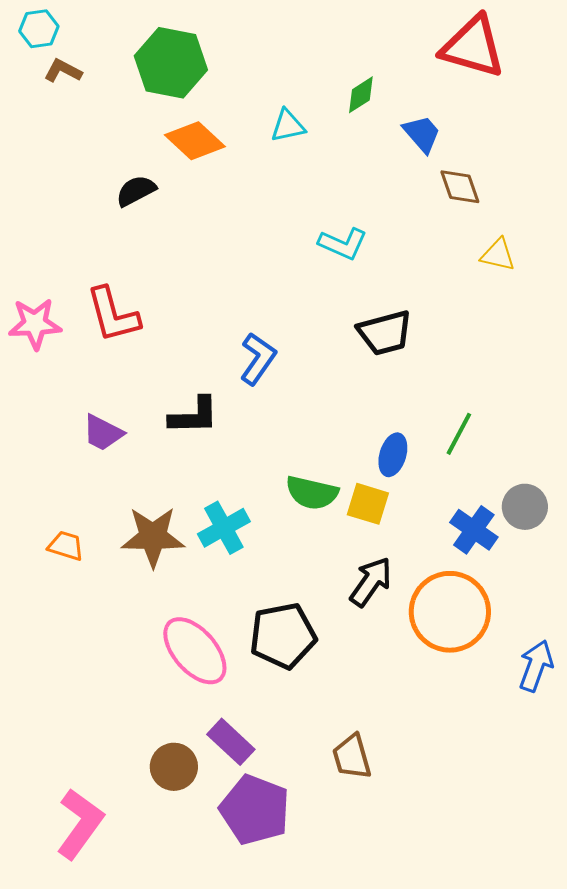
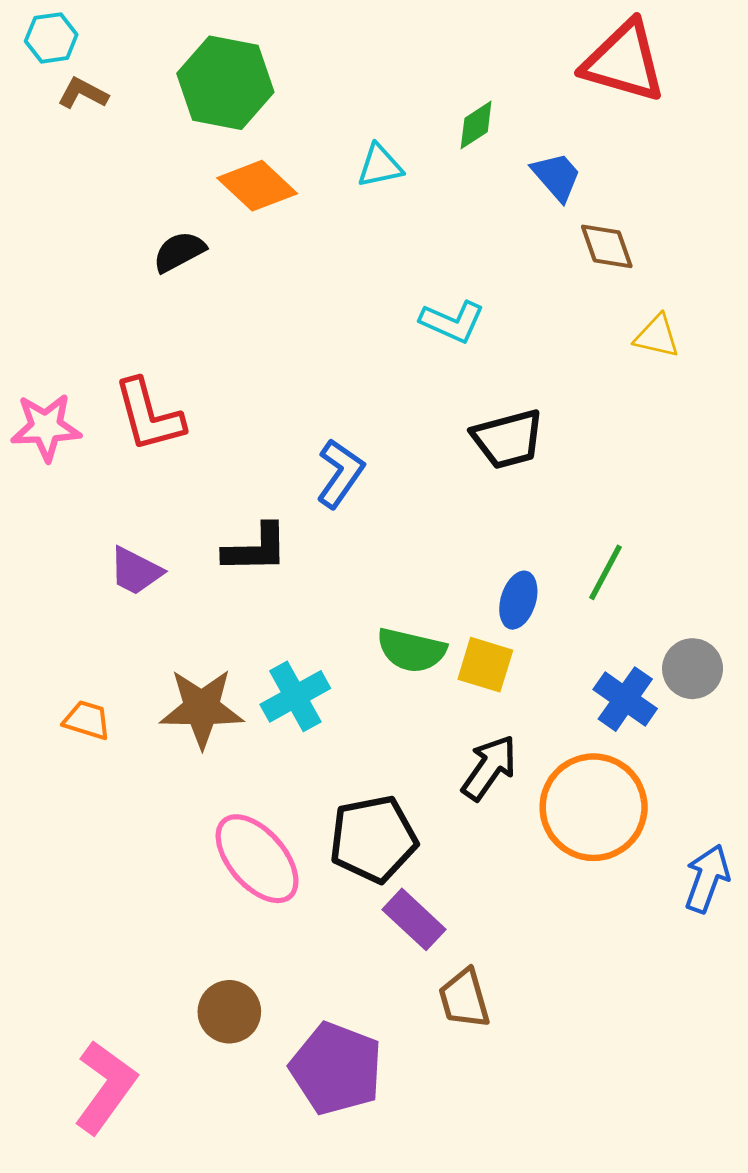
purple rectangle: (231, 742) -> (414, 919), moved

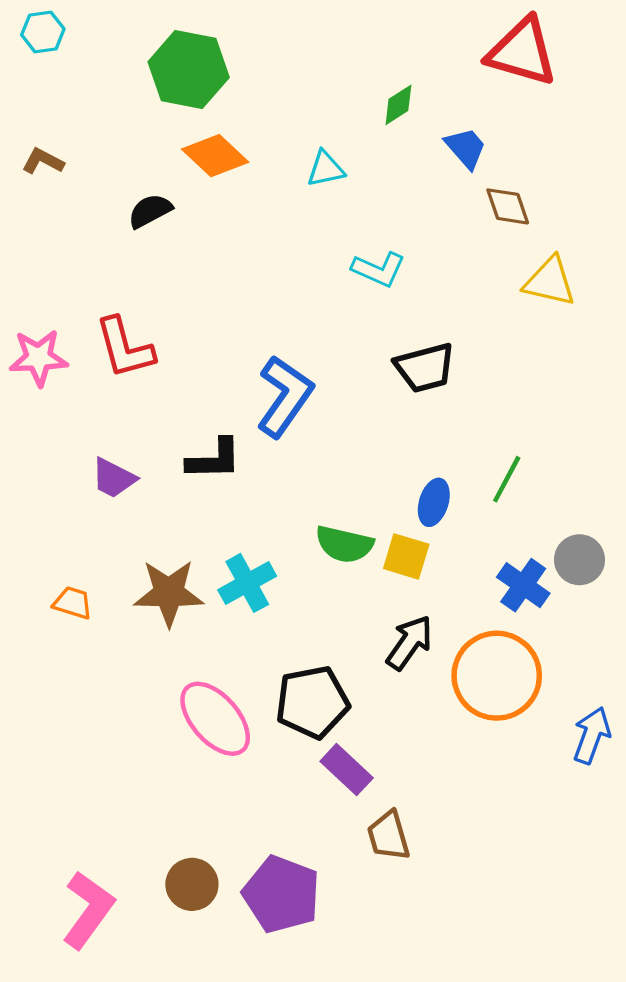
brown L-shape: (83, 93) -> (43, 161), moved
cyan triangle: (380, 166) -> (326, 169), moved
yellow triangle: (657, 336) -> (550, 282), size x1.4
blue L-shape: (340, 473) -> (285, 396), size x1.4
brown circle: (229, 1012) -> (192, 884), moved

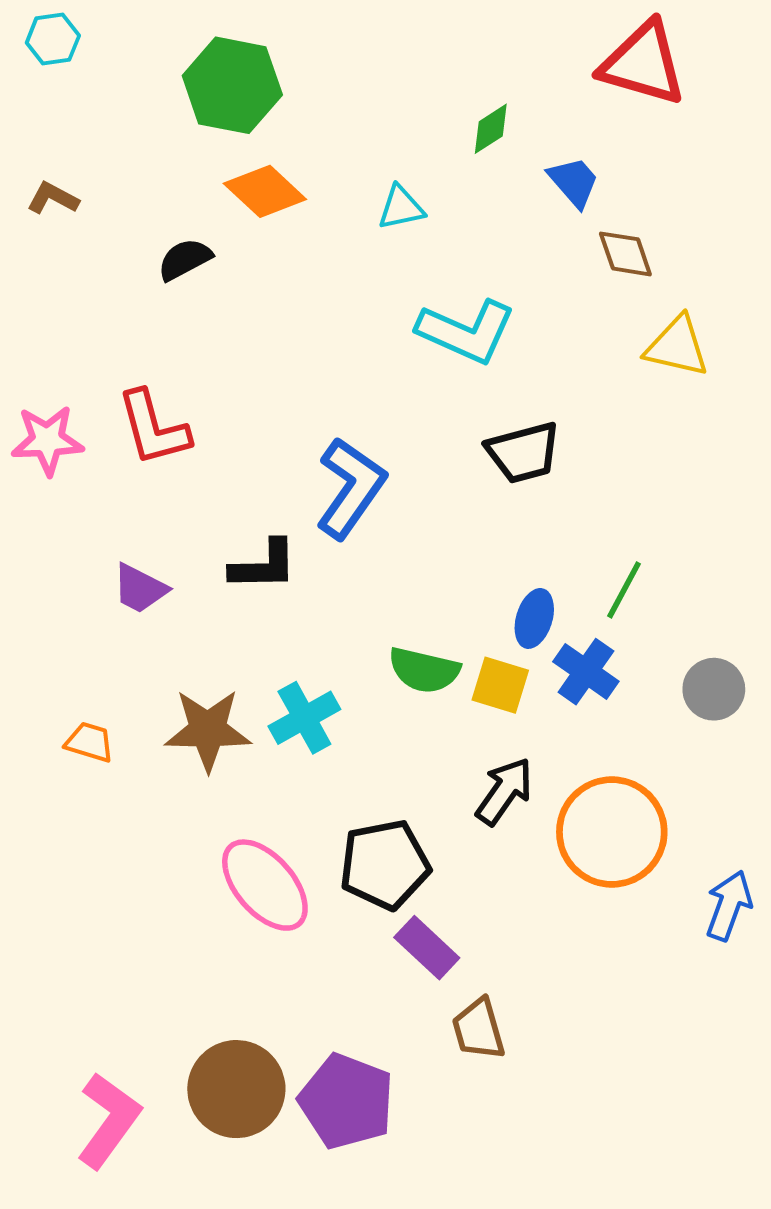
cyan L-shape: (379, 269) -> (466, 331), size x1.5
blue cross: (523, 585) -> (586, 672), moved
brown circle: (192, 884) -> (236, 1089), size x1.5

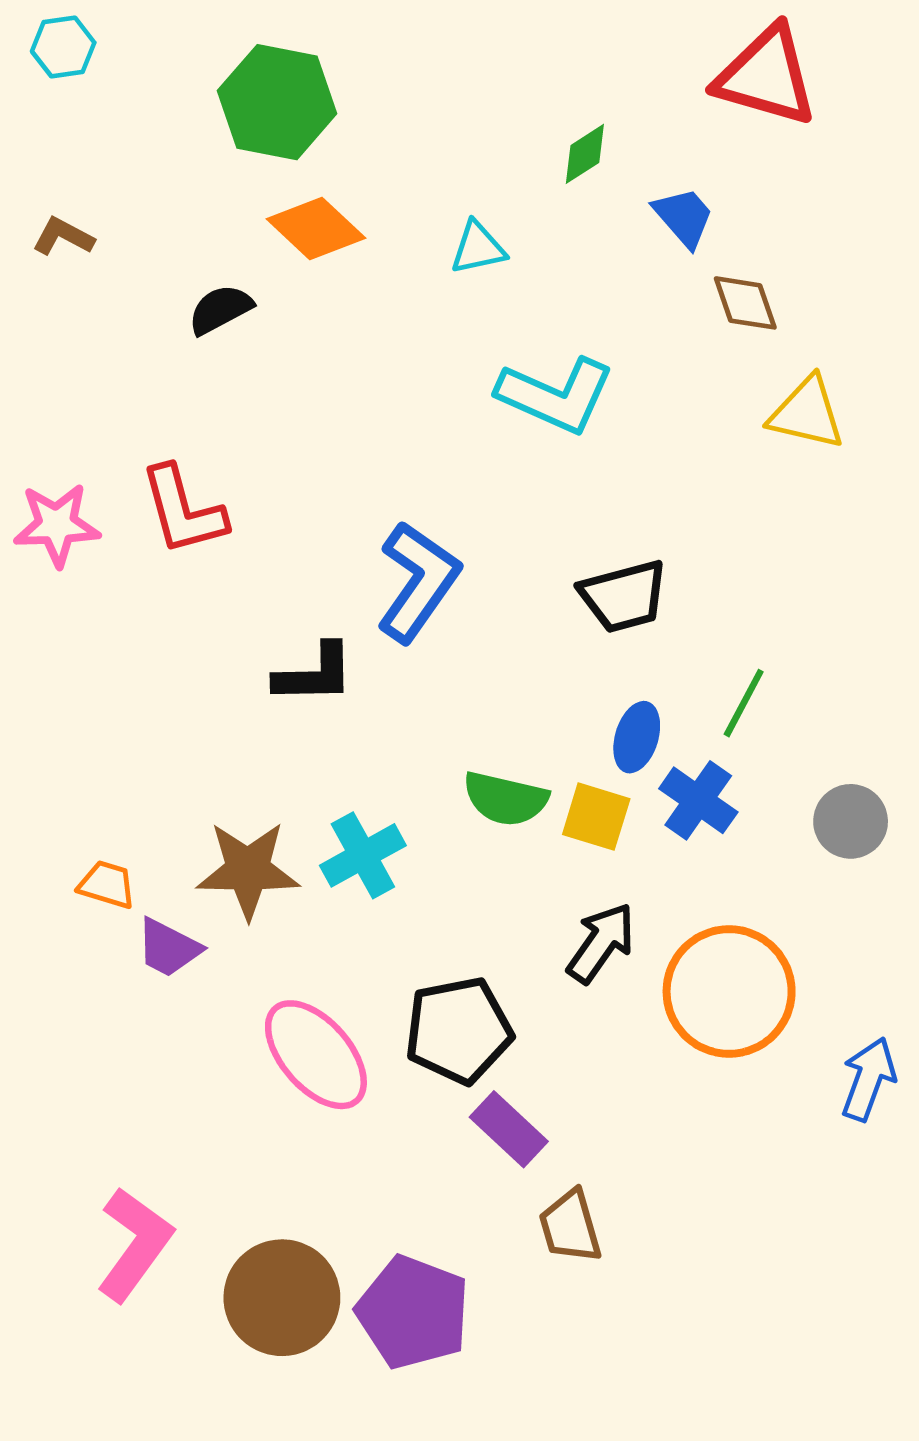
black trapezoid: (523, 453) -> (624, 596), moved
purple trapezoid: (140, 589) -> (168, 948), moved
pink L-shape: (109, 1120) -> (134, 1244), moved

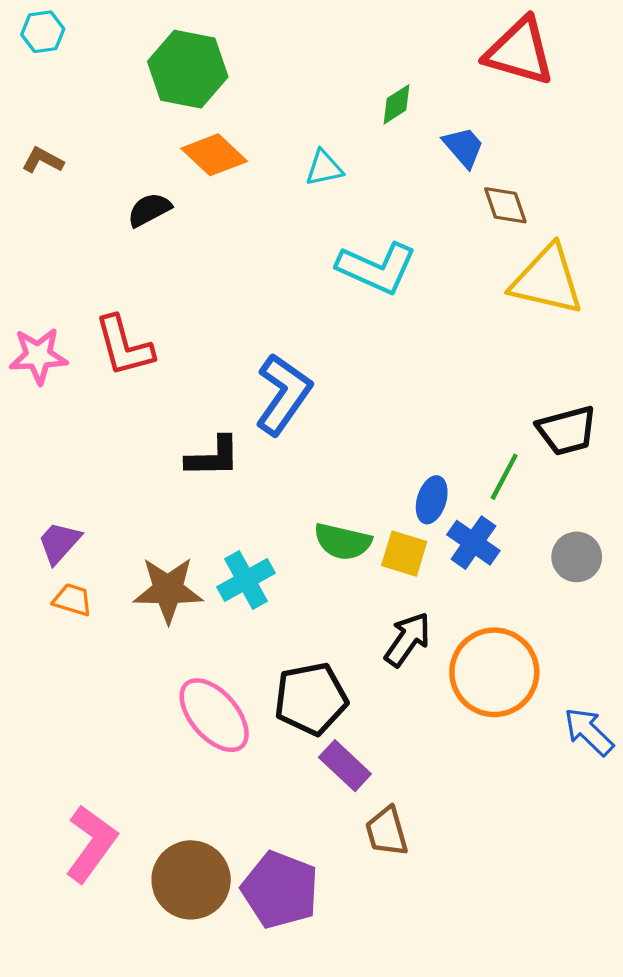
yellow triangle: (807, 413) -> (547, 280), size x1.4
black trapezoid: (624, 596) -> (567, 431), moved
purple trapezoid: (168, 948) -> (59, 543), moved, turned 105
blue arrow: (868, 1079) -> (589, 732), turned -66

